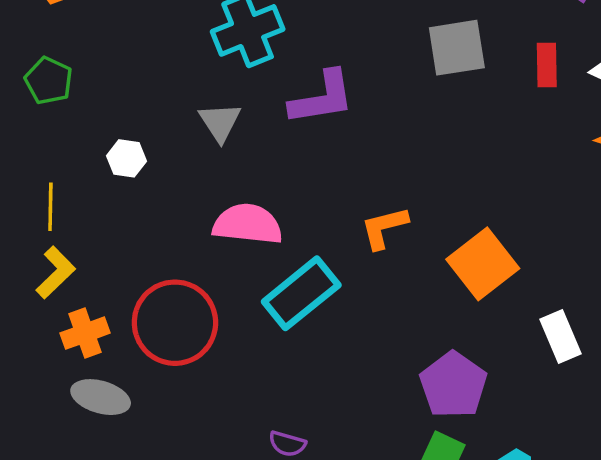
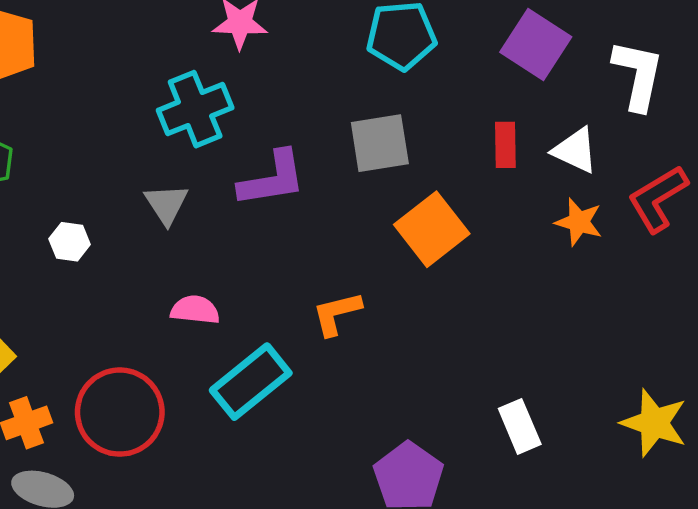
gray square: (457, 48) -> (380, 143), moved
pink semicircle: (248, 224) -> (195, 310), size x0.7
orange square: (483, 264) -> (432, 229), moved

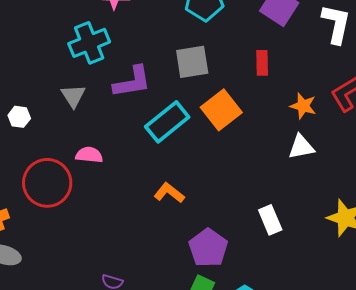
white triangle: (575, 150) -> (301, 147), moved, turned -36
orange L-shape: (337, 313) -> (169, 193), moved, turned 52
cyan rectangle: (251, 382) -> (167, 122), moved
red circle: (120, 412) -> (47, 183), moved

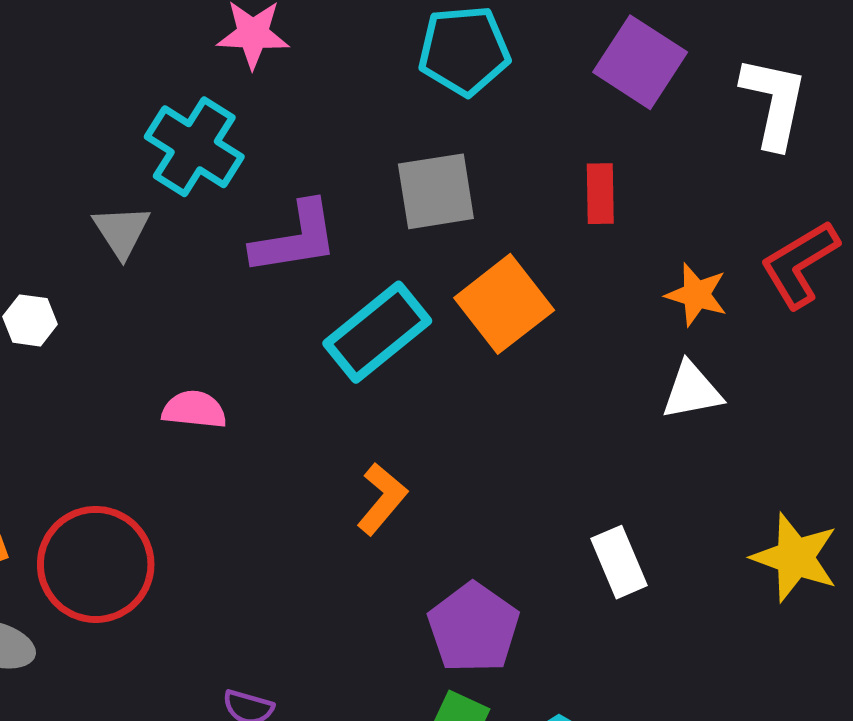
cyan cross: (89, 43) -> (194, 147), turned -36
gray triangle: (73, 96) -> (121, 231), moved
red circle: (47, 183) -> (96, 564), moved
orange L-shape: (169, 193) -> (382, 499), turned 92

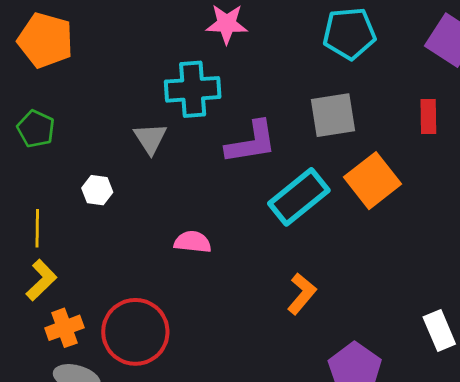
cyan cross: (194, 147) -> (193, 89), turned -36

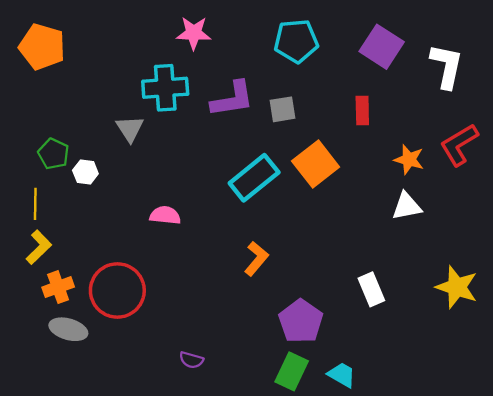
gray square: (333, 115) -> (283, 109), size x0.7
green pentagon: (36, 129) -> (54, 154), moved
purple L-shape: (251, 142) -> (232, 99), moved

